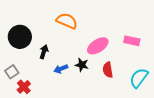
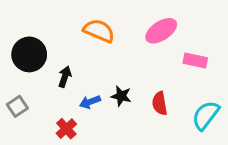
pink ellipse: (98, 46) -> (161, 31), moved
red cross: (24, 87) -> (66, 129), moved

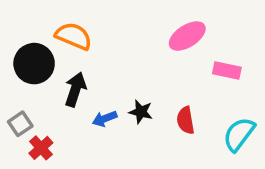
orange semicircle: (99, 31) -> (74, 36), moved
black arrow: (65, 77) -> (75, 89), size x1.4
red cross: (66, 129) -> (41, 148), moved

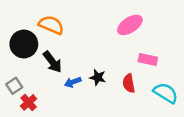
pink rectangle: (227, 70) -> (148, 60), moved
black arrow: (75, 89) -> (52, 62), turned 125
cyan semicircle: (239, 134) -> (166, 93), turned 85

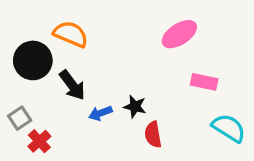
red semicircle: (129, 83) -> (153, 135), moved

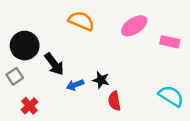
orange semicircle: (71, 34) -> (81, 21), moved
pink rectangle: (204, 82) -> (170, 42), moved
gray square: (20, 118) -> (15, 76), moved

